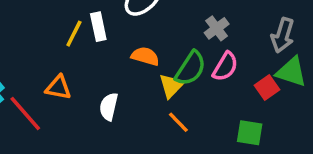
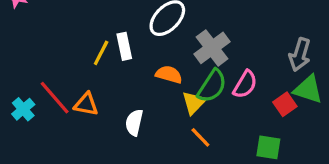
gray cross: (217, 28) -> (212, 48), moved, size x1.5
red line: (25, 114) -> (55, 98), moved

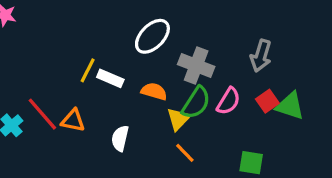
white rectangle: (124, 46) -> (110, 78), moved, turned -55
gray cross: (212, 48) -> (196, 65), turned -32
gray arrow: (300, 55) -> (261, 56), moved
red square: (285, 104) -> (267, 101), moved

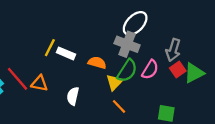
white ellipse: (152, 36) -> (135, 23), moved
gray arrow: (261, 56) -> (173, 50), moved
green triangle: (290, 106) -> (194, 73), turned -45

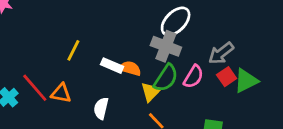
gray arrow: (173, 50) -> (221, 53), turned 35
white rectangle: (66, 53) -> (112, 66), moved

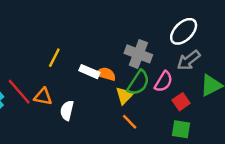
white ellipse: (176, 21) -> (184, 31), moved
red square: (227, 77) -> (181, 102), moved
white semicircle: (101, 108) -> (67, 110), moved

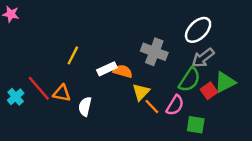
white rectangle: (89, 72) -> (107, 69), turned -48
pink semicircle: (164, 82) -> (175, 105), moved
green semicircle: (138, 83) -> (190, 80), moved
red square: (181, 102) -> (209, 91), moved
orange line: (130, 122) -> (152, 107), moved

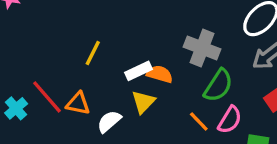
green semicircle: (190, 80) -> (218, 86), moved
yellow triangle: (141, 92) -> (143, 102), moved
white semicircle: (85, 107) -> (109, 121), turned 36

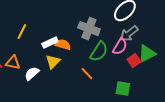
pink semicircle: (230, 120) -> (120, 47), moved

